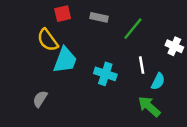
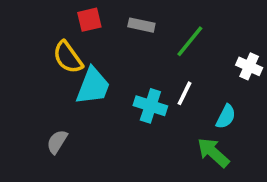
white line: (142, 65) -> (184, 93), moved, turned 36

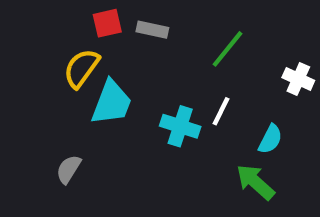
gray rectangle: (141, 25) -> (152, 30), moved
yellow semicircle: (68, 57) -> (81, 68), turned 72

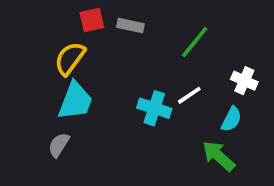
white cross: (298, 79) -> (244, 81), moved
cyan trapezoid: (111, 103) -> (75, 101), moved
white line: (221, 111) -> (189, 95), turned 30

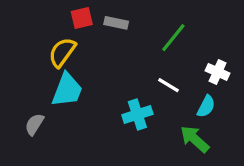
white line: (189, 95) -> (168, 85), turned 65
cyan cross: (154, 108) -> (137, 115), moved, turned -36
gray semicircle: (59, 145) -> (34, 124), moved

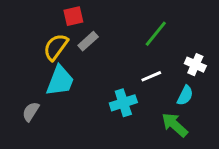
gray rectangle: (116, 23) -> (88, 41), moved, turned -54
white line: (168, 85) -> (151, 76), turned -54

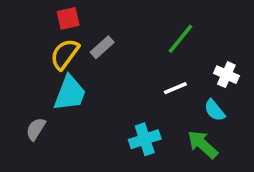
red square: (73, 16) -> (68, 18), moved
cyan semicircle: (185, 95) -> (215, 110), turned 114
cyan cross: (123, 103) -> (145, 139), moved

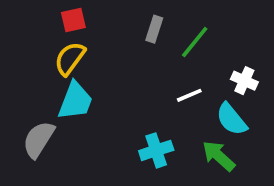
gray rectangle: (102, 47) -> (154, 29), moved, turned -30
cyan semicircle: (215, 110) -> (231, 119), size x1.4
gray semicircle: (36, 129) -> (39, 139), size x1.5

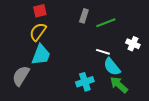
green line: (195, 42) -> (106, 23), turned 30
white line: (189, 95) -> (103, 52), turned 40
cyan semicircle: (231, 119) -> (112, 67), moved

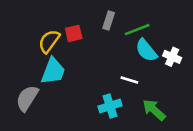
red square: (40, 11) -> (74, 33), moved
white line: (103, 52) -> (129, 80), moved
cyan semicircle: (112, 67) -> (146, 50), moved

